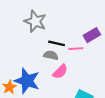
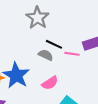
pink semicircle: (60, 72) -> (50, 83), moved

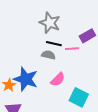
gray star: (37, 18) -> (50, 23), moved

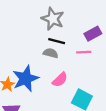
pink line: (72, 49) -> (84, 52), moved
blue star: (26, 79) -> (26, 79), turned 30

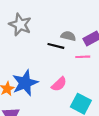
gray star: (53, 19) -> (20, 25), moved
gray semicircle: (51, 53) -> (68, 36), moved

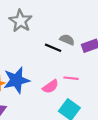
pink line: (83, 57) -> (71, 78), moved

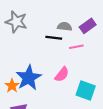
pink line: (71, 78) -> (76, 47), moved

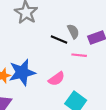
gray semicircle: (65, 26) -> (73, 31), turned 40

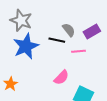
blue star: (22, 72) -> (26, 46), moved

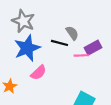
purple rectangle: (92, 32) -> (93, 48), moved
pink semicircle: (61, 77) -> (38, 73), moved

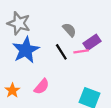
black line: (59, 43) -> (61, 52), moved, turned 49
pink semicircle: (38, 73) -> (42, 87), moved

